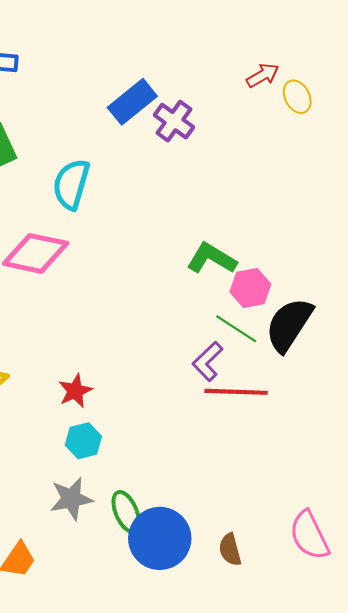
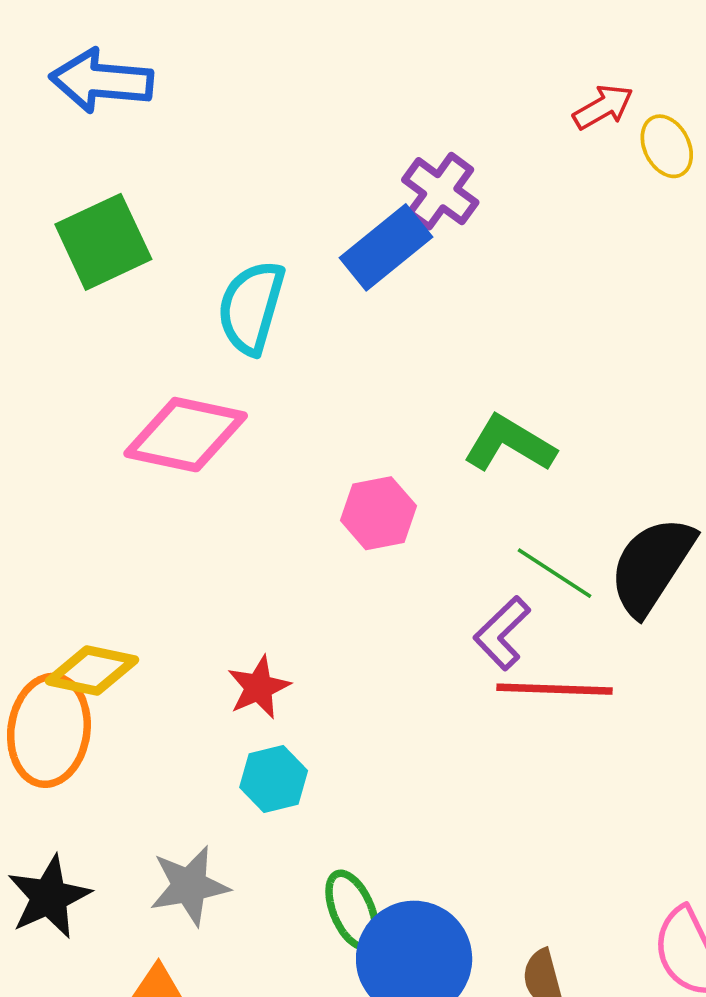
blue rectangle: (132, 102) -> (386, 247), moved
pink hexagon: (250, 288) -> (378, 513), moved
gray star: (71, 499) -> (189, 886), moved

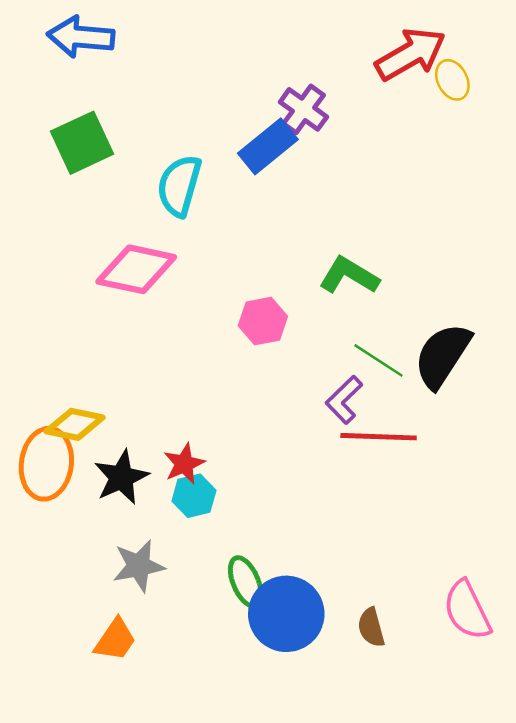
red arrow: (603, 107) -> (411, 54), size x1.8
red star: (259, 687) -> (184, 464), moved
black star: (49, 897) -> (121, 477), moved

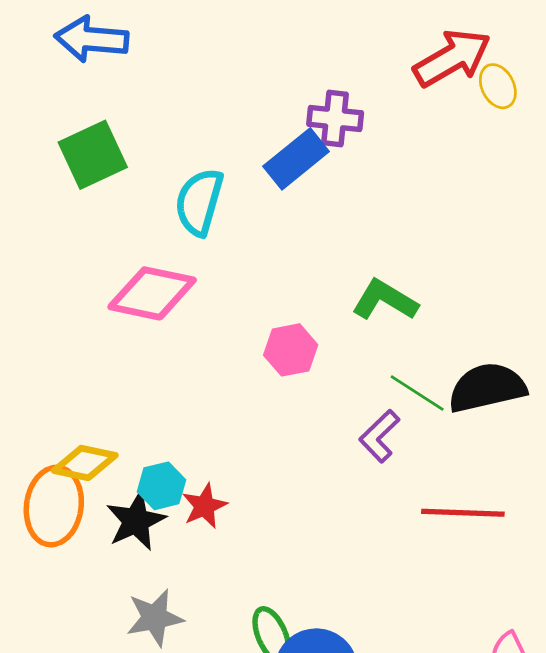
purple cross: (303, 109) -> (335, 119), turned -30
black semicircle: (443, 355) -> (487, 388), turned 44
red line: (379, 437) -> (463, 513), moved
cyan hexagon: (194, 496) -> (161, 486), moved

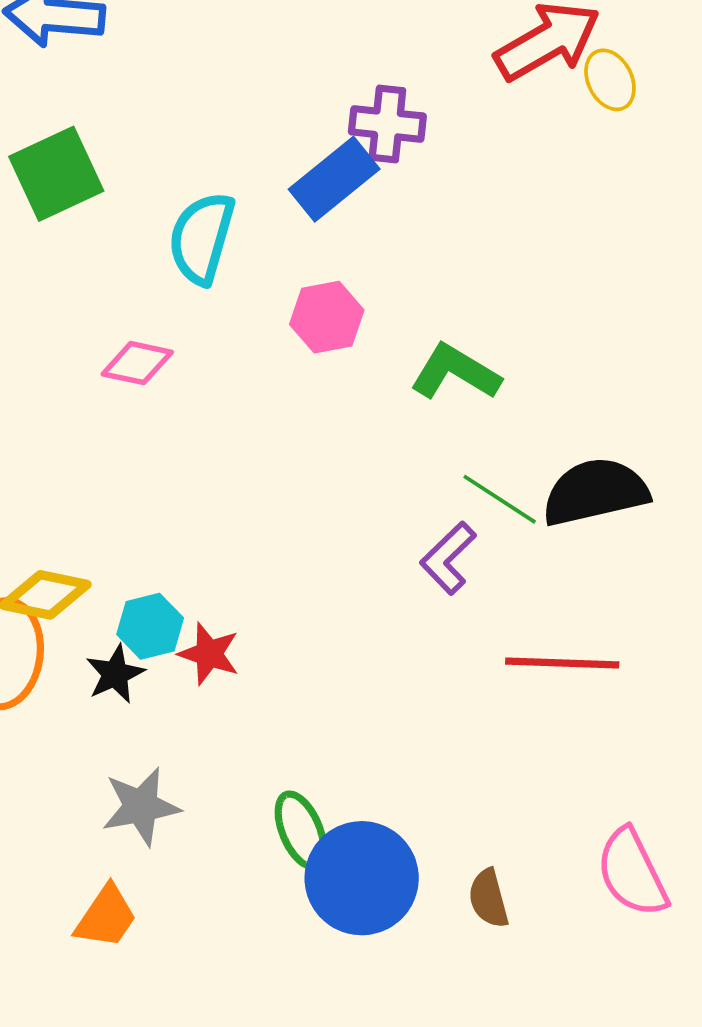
pink diamond: (152, 293) -> (137, 363), size x0.6
pink hexagon: (291, 350) -> (327, 317), moved
red star: (205, 506) -> (209, 654), turned -30
black star: (136, 521) -> (115, 674), size x0.7

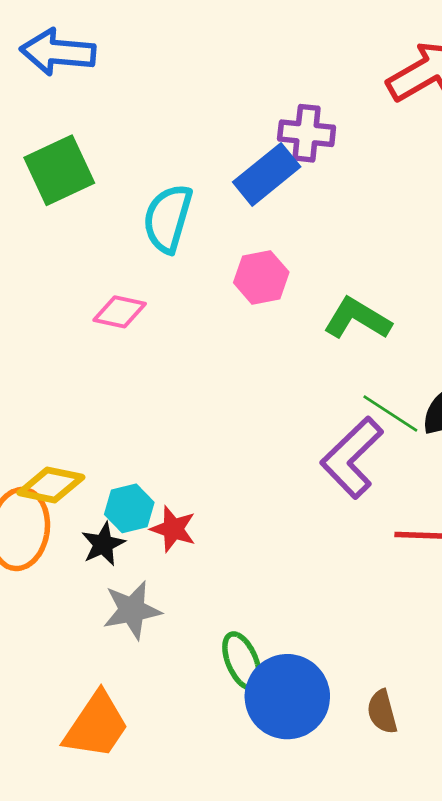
purple L-shape: (448, 558) -> (352, 458), size x1.5
gray star: (141, 806) -> (132, 610), moved
orange trapezoid: (106, 917) -> (96, 726), size x1.4

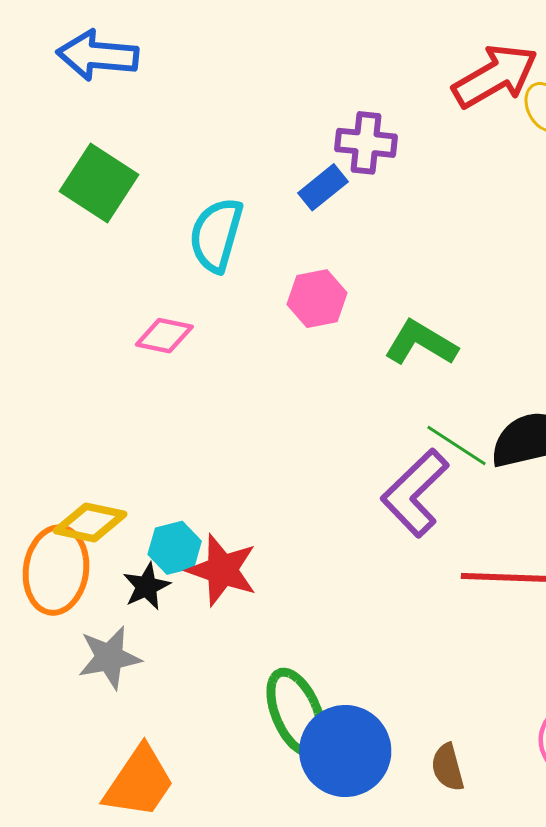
green square: (59, 170) -> (99, 183), turned -32
blue rectangle: (267, 174) -> (323, 187), size x0.7
red star: (173, 529) -> (222, 570), size x1.4
gray star: (132, 610) -> (109, 658), moved
green ellipse: (242, 661) -> (296, 712), size x1.4

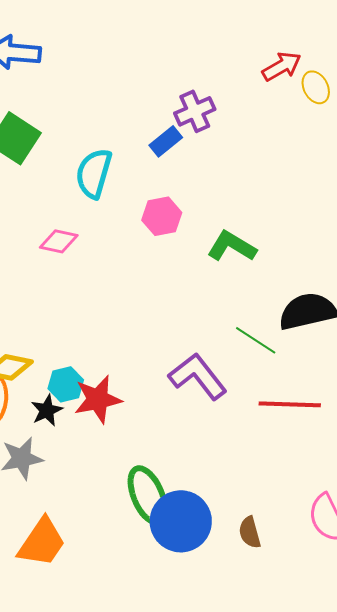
red arrow: (495, 76) -> (282, 66), size x0.7
purple cross: (366, 143) -> (195, 111), turned -30
green line: (456, 445) -> (256, 340), moved
purple L-shape: (415, 493) -> (198, 376), moved, turned 96
red star: (222, 570) -> (98, 399), turned -30

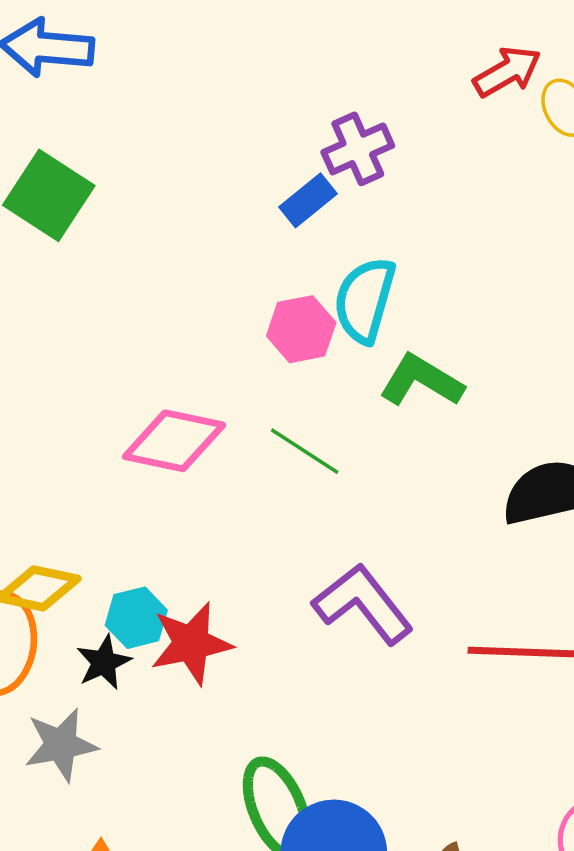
cyan semicircle: (94, 173) -> (365, 300), moved
pink diamond: (59, 241) -> (174, 441), moved, size x1.5
green line: (256, 340) -> (305, 451), moved

